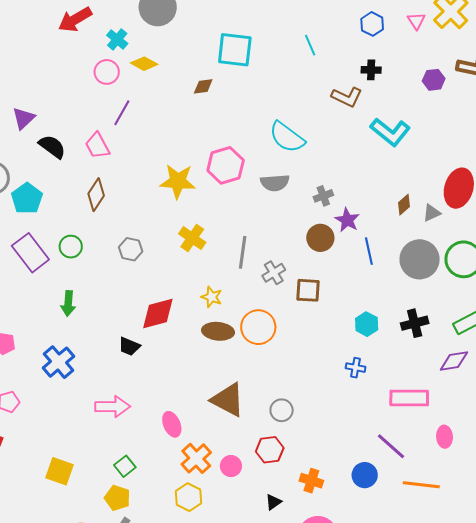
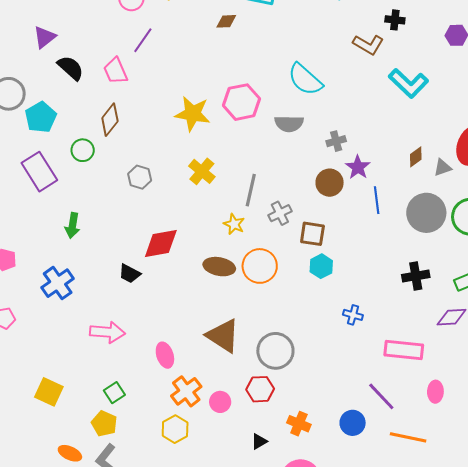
green circle: (71, 247) -> (83, 150), moved
yellow star: (212, 297) -> (234, 224), moved
cyan hexagon: (367, 324) -> (321, 266), moved
gray circle: (282, 410) -> (275, 351), size x1.6

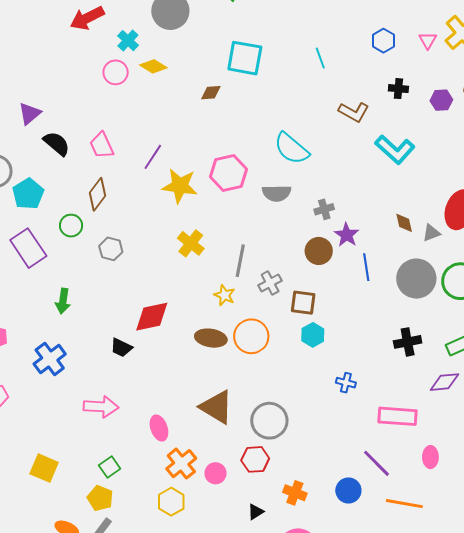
black cross: (395, 20) -> (398, 89), moved
purple line: (143, 40) -> (153, 157), moved
brown diamond: (416, 157) -> (404, 223), turned -65
gray hexagon: (140, 177) -> (111, 249), moved

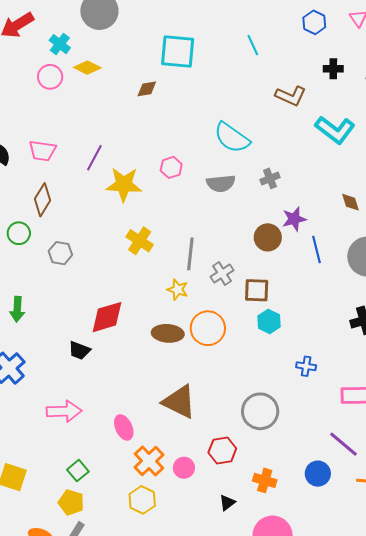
pink trapezoid: (102, 145) -> (43, 151), turned -52
pink hexagon: (228, 173) -> (171, 167), size x0.6
gray cross: (324, 209) -> (270, 178), moved
purple star: (347, 235) -> (294, 219), turned 30
gray circle: (269, 421) -> (260, 411), moved

